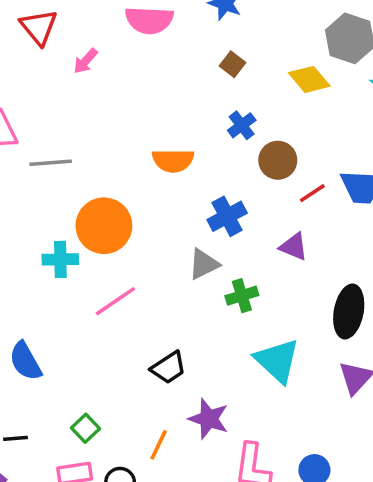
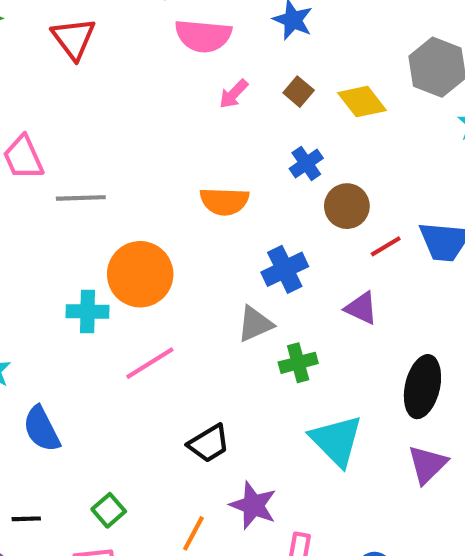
pink arrow: (86, 61) -> (234, 94), moved
yellow diamond: (309, 79) -> (362, 102), moved

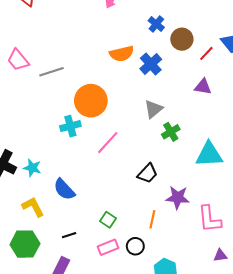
blue cross: (285, 269) -> (151, 64), moved
green cross: (298, 363) -> (171, 132), moved
cyan triangle: (336, 441) -> (209, 155), turned -32

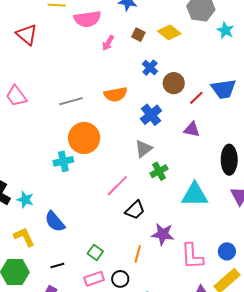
blue cross: (151, 64) -> (151, 115), moved
gray line: (51, 72) -> (71, 101), moved
pink line: (108, 143) -> (117, 186), moved

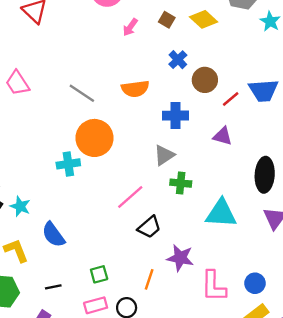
gray line: (71, 101) -> (82, 93), turned 45
blue cross: (151, 115) -> (176, 116), turned 35
green cross: (159, 171) -> (181, 183), turned 30
green square: (95, 252) -> (99, 274), turned 35

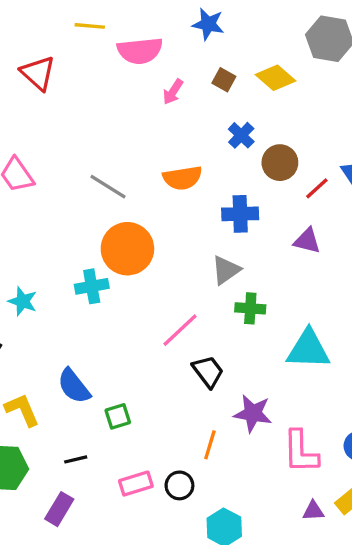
cyan star: (20, 206) -> (23, 301), moved
black trapezoid: (149, 227) -> (208, 371), turned -85
green square: (99, 274) -> (118, 416), moved

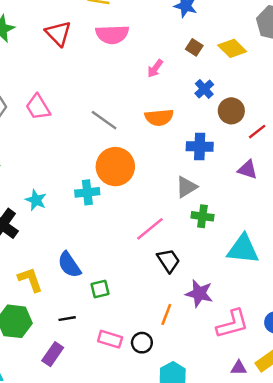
pink semicircle: (140, 51) -> (112, 34), moved
pink arrow: (173, 92) -> (155, 68), moved
pink L-shape: (301, 452) -> (232, 324), turned -108
pink rectangle: (136, 484) -> (110, 339), turned 30

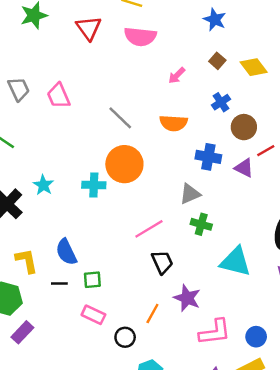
purple triangle: (248, 170) -> (244, 168), moved
black line: (67, 319) -> (59, 283), moved
pink rectangle: (110, 339) -> (93, 315), moved
purple rectangle: (53, 354) -> (22, 332), moved

